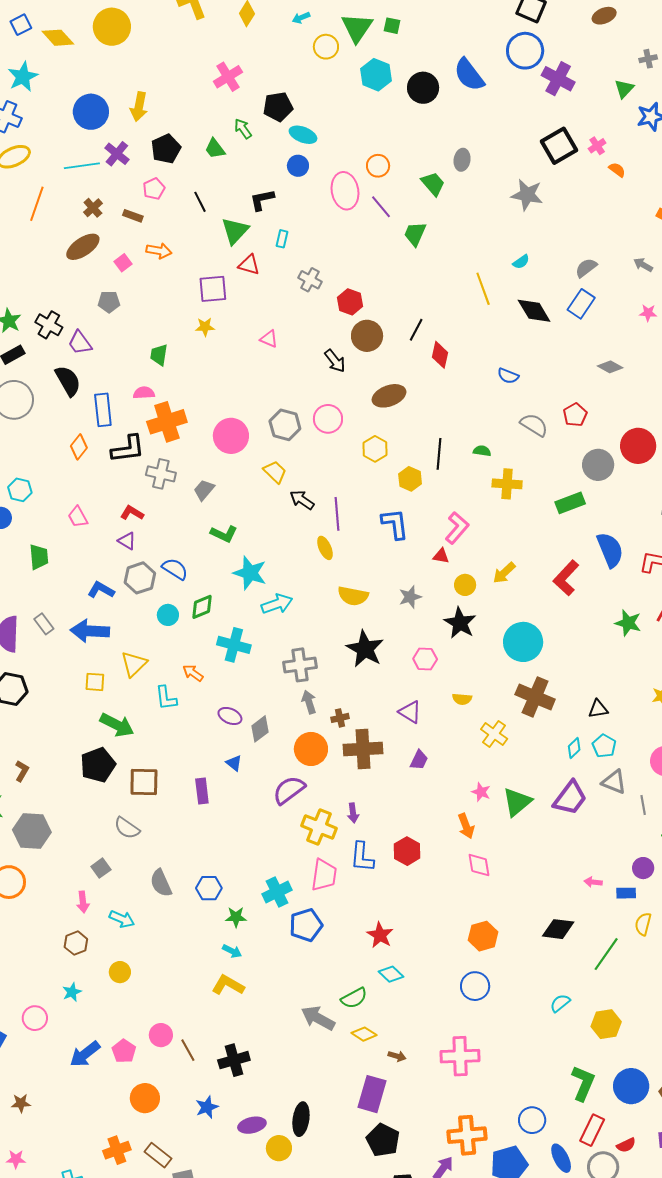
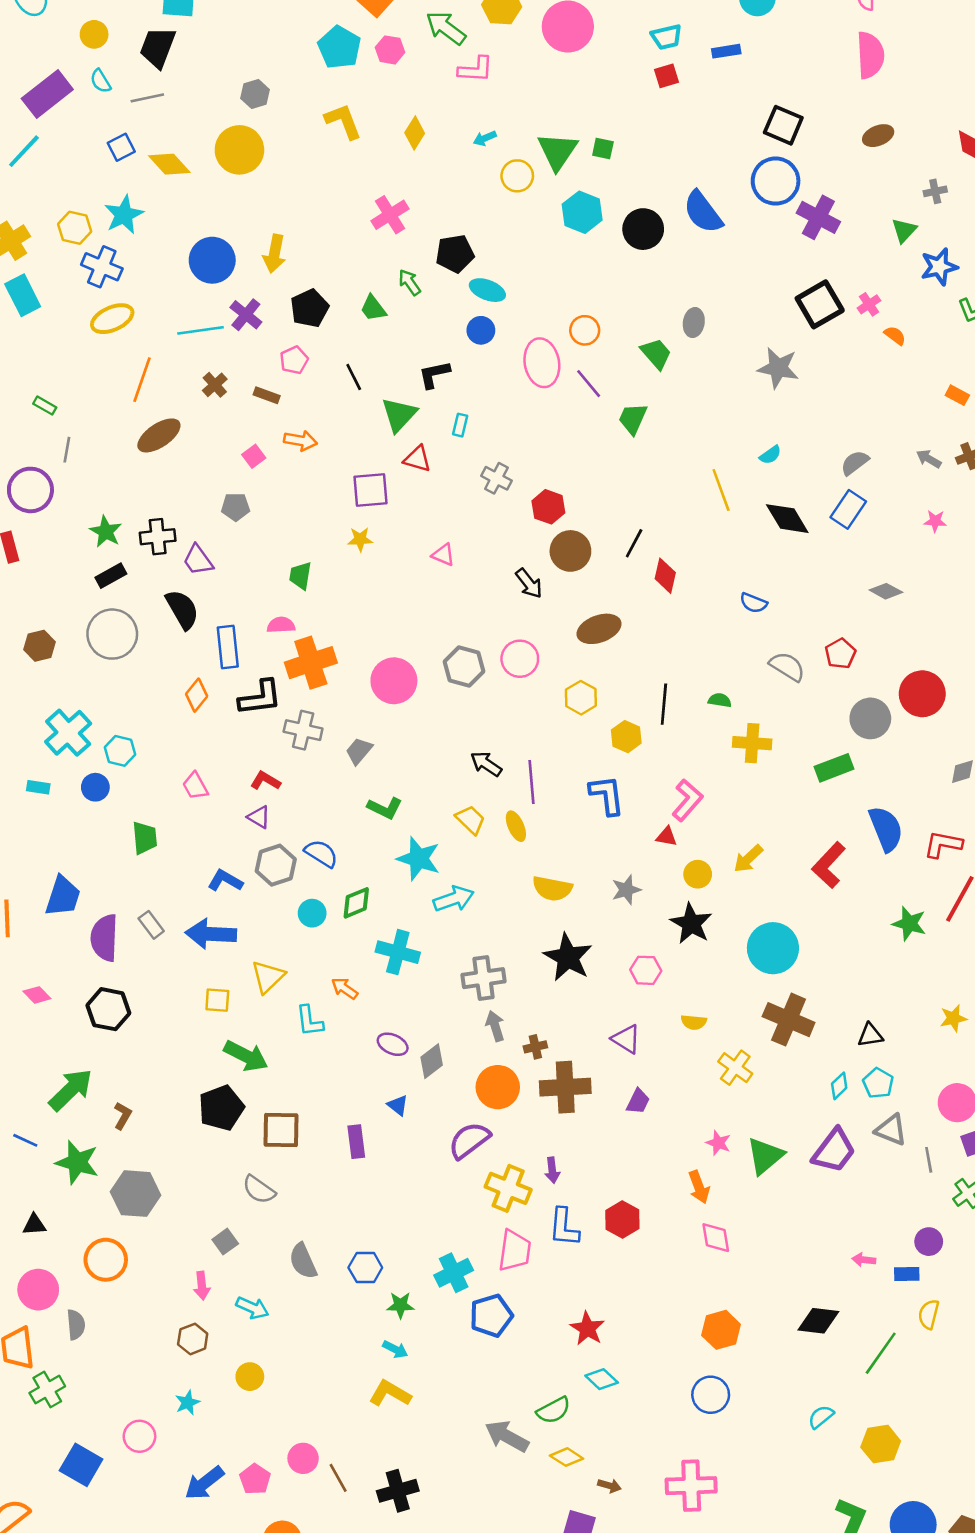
brown ellipse: (83, 247) -> (159, 435), moved
black cross: (49, 325) -> (158, 537), turned -36
yellow trapezoid: (275, 472) -> (470, 820), moved

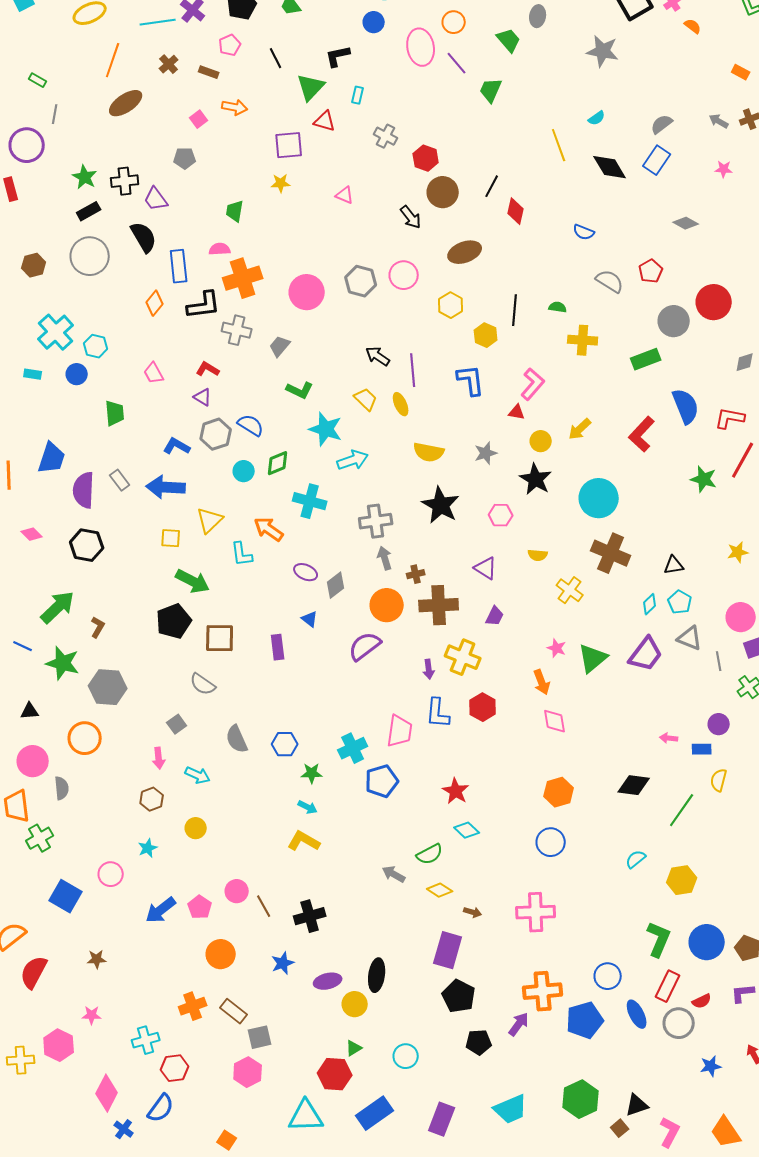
orange arrow: (345, 988) -> (269, 529), size x1.4
yellow cross: (508, 1188) -> (463, 657), moved
gray arrow: (507, 1436) -> (394, 874), size x0.7

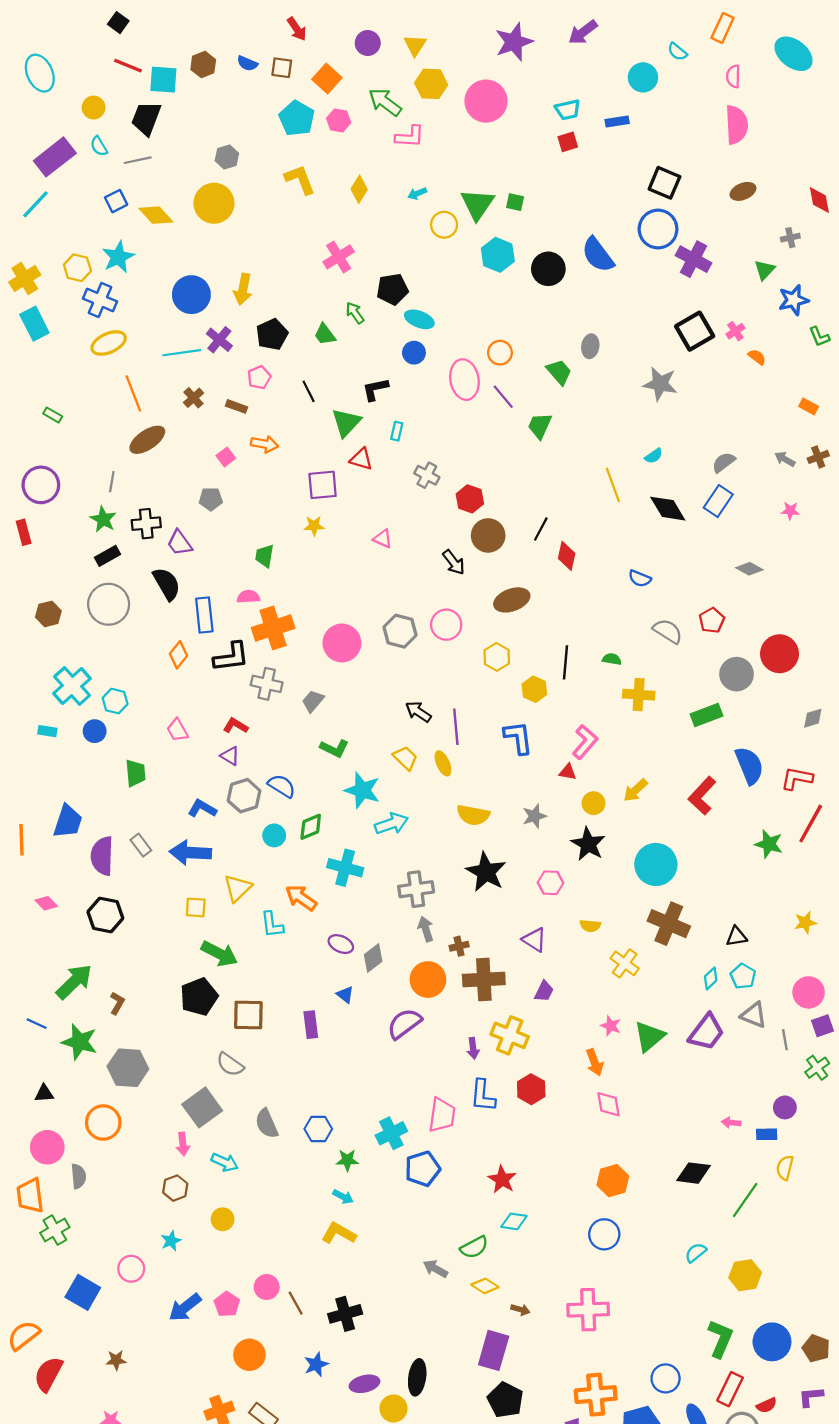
orange line: (113, 60) -> (133, 394), turned -40
gray line: (55, 114) -> (112, 482), moved
gray square: (177, 724) -> (202, 1107), size x1.8
cyan diamond: (467, 830) -> (514, 1221), turned -35

